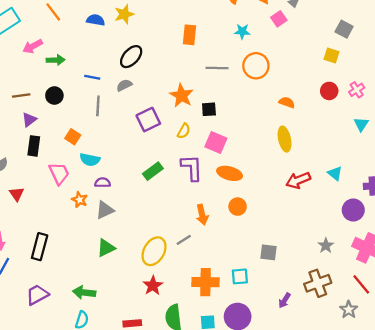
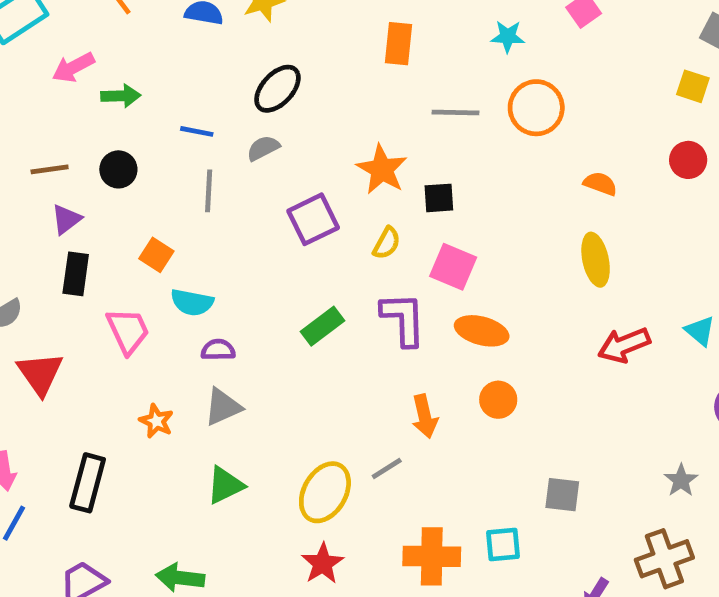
red triangle: (17, 194) -> (40, 374), size x1.5
orange star: (80, 200) -> (156, 421), moved

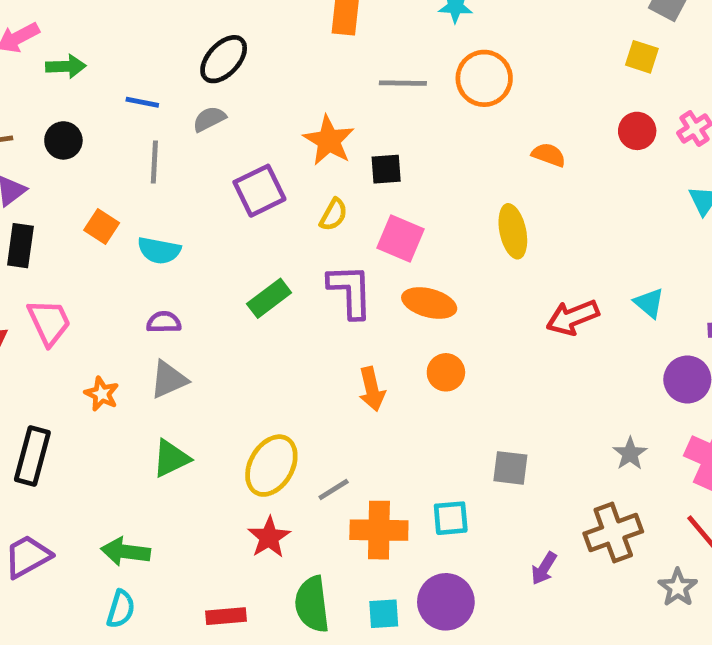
yellow ellipse: (596, 260) -> (513, 231), moved
cyan semicircle: (192, 302) -> (159, 250), moved
pink trapezoid: (128, 331) -> (49, 322), moved
gray line: (387, 469) -> (334, 489), moved

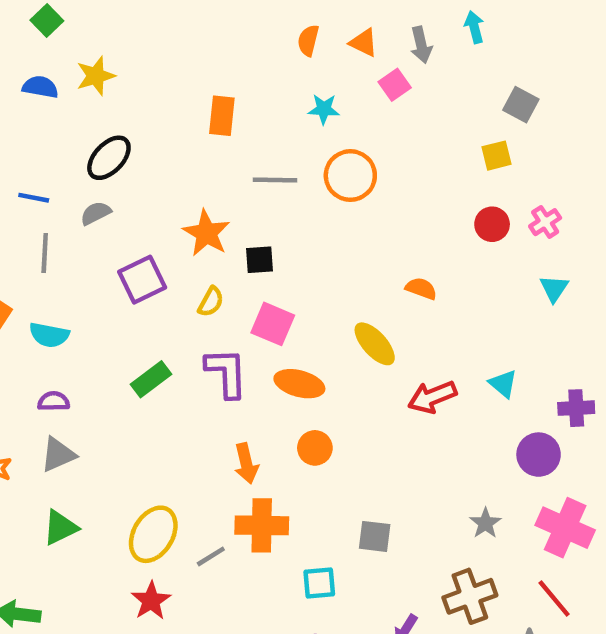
yellow square: (642, 57) -> (496, 156), turned -32
orange semicircle: (549, 155) -> (421, 288), moved
yellow ellipse: (513, 231) -> (375, 344), moved, turned -30
orange cross: (379, 530) -> (262, 525), moved

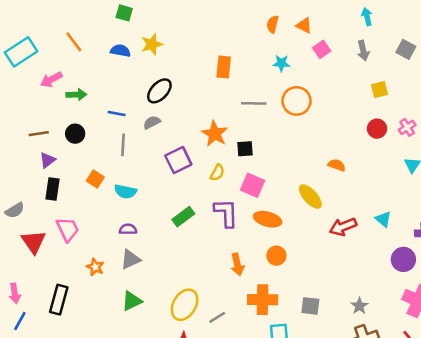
green square: (47, 21) -> (124, 13), turned -30
gray arrow: (421, 45) -> (363, 51), moved
gray square: (521, 105) -> (406, 49), moved
gray star: (485, 523) -> (359, 306), moved
orange cross: (262, 525) -> (263, 300), moved

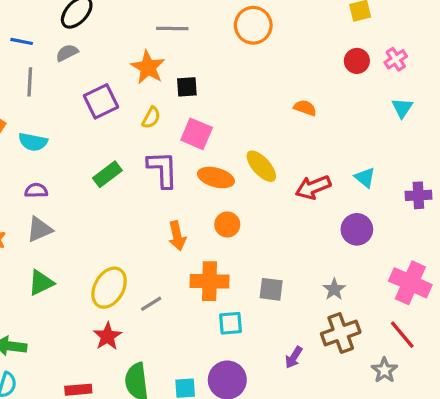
gray line: (254, 103) -> (172, 29), moved
yellow ellipse: (310, 197) -> (261, 166), moved
purple circle: (403, 259) -> (357, 229), moved

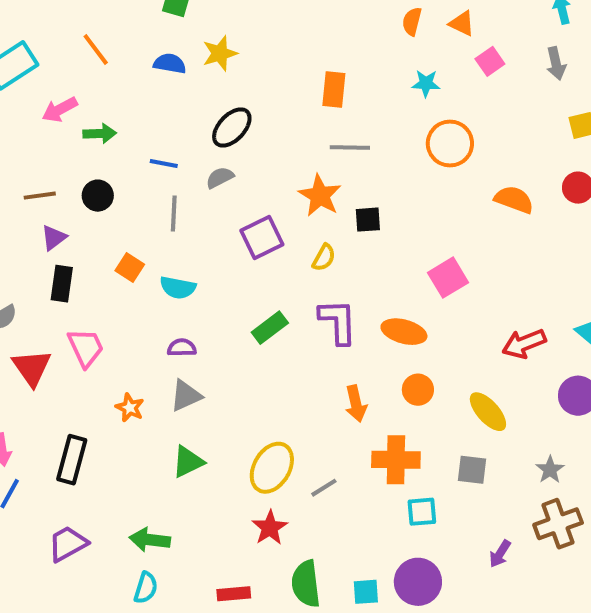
orange semicircle: (305, 108) -> (514, 200), moved, size x1.4
pink square: (197, 134) -> (448, 278), moved, turned 36
yellow ellipse: (261, 166) -> (488, 412), moved

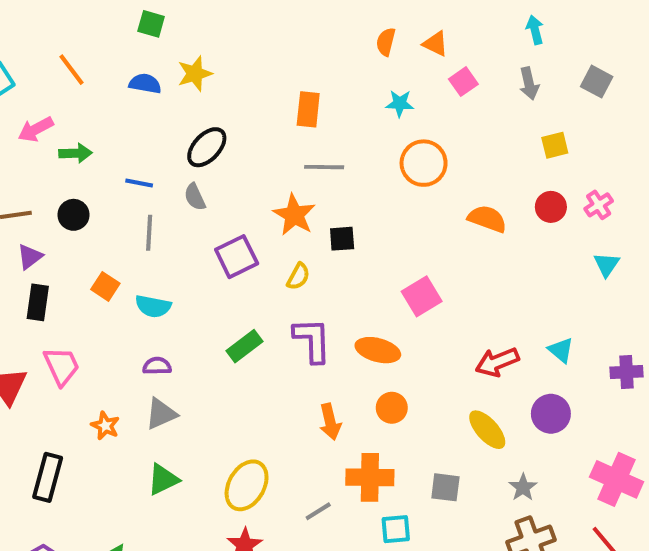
gray semicircle: (220, 178) -> (195, 197), turned -88
yellow ellipse: (488, 412) -> (487, 430), moved
gray line: (324, 488) -> (318, 511), moved

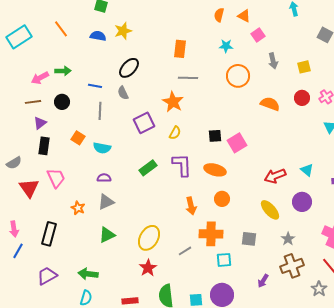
gray arrow: (529, 84) -> (273, 61), moved
pink arrow: (36, 129) -> (40, 78), moved
black square: (342, 239) -> (215, 136), moved

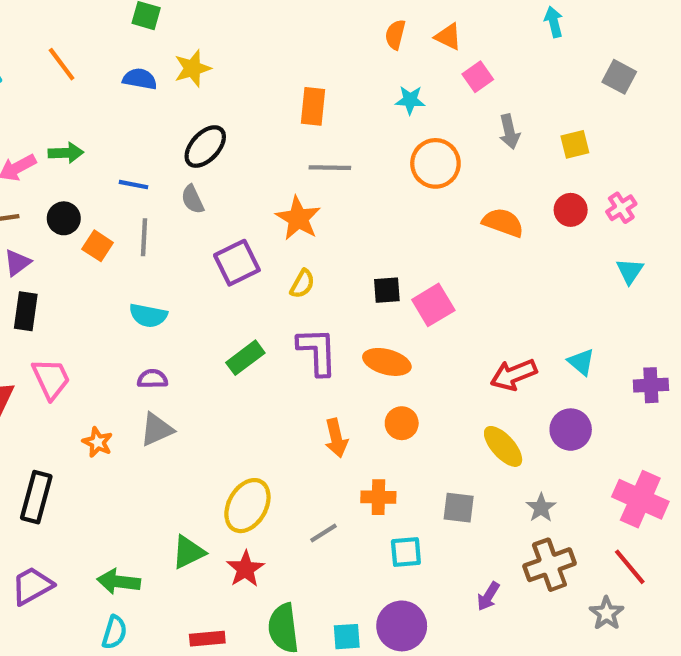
orange square: (78, 138) -> (98, 246), moved
orange cross: (211, 234) -> (378, 497), size x0.7
green triangle: (107, 235) -> (188, 552), moved

